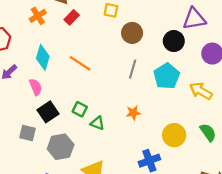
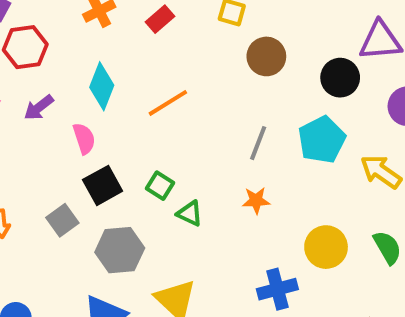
orange line: (80, 63) -> (168, 103), turned -70
gray line: (133, 69) -> (258, 143), moved
gray square: (28, 133) -> (62, 220), turned 35

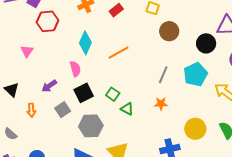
purple arrow: (39, 108) -> (49, 86), moved

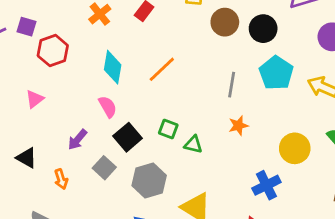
black circle: (206, 43) -> (263, 29), moved
pink triangle: (27, 51) -> (35, 99), turned 32

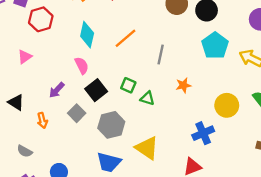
gray line: (232, 85) -> (161, 54), moved

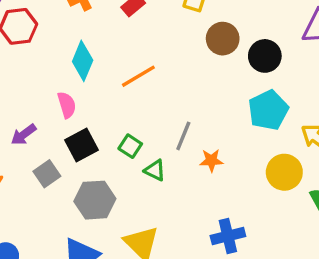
gray line: (161, 54) -> (183, 136), moved
yellow circle: (227, 105) -> (284, 172), moved

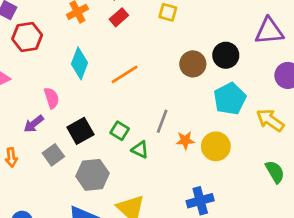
brown circle: (223, 39) -> (193, 64), moved
pink semicircle: (67, 105) -> (52, 98), moved
yellow circle: (284, 172) -> (216, 146), moved

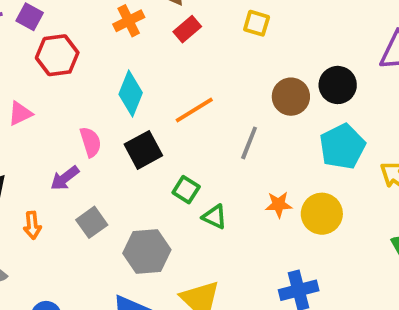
gray line: (162, 121) -> (249, 143), moved
black square: (80, 131) -> (143, 150), moved

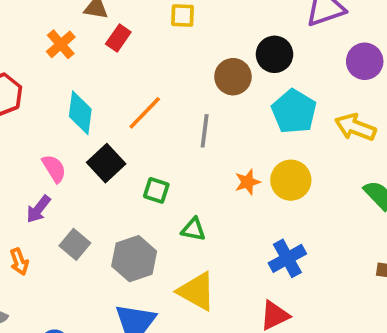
green triangle: (215, 217) -> (193, 229), moved

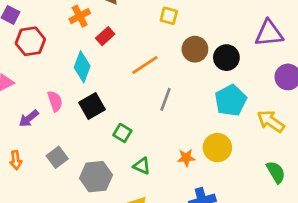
red rectangle: (118, 38) -> (105, 36), moved
brown circle: (233, 77) -> (195, 49), moved
orange line: (145, 113) -> (145, 65), moved
orange star: (248, 182) -> (186, 158), moved
purple arrow: (38, 209) -> (29, 118), moved

